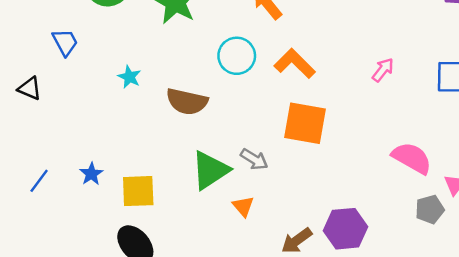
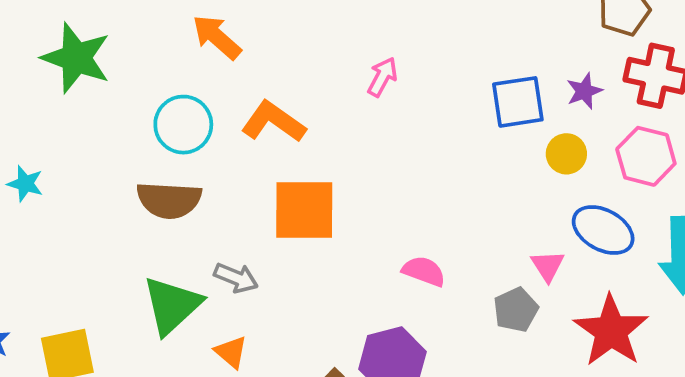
pink arrow: (383, 70) -> (382, 77), moved
brown semicircle: (187, 102) -> (169, 200), moved
pink semicircle: (412, 158) -> (424, 271), moved, size x0.7

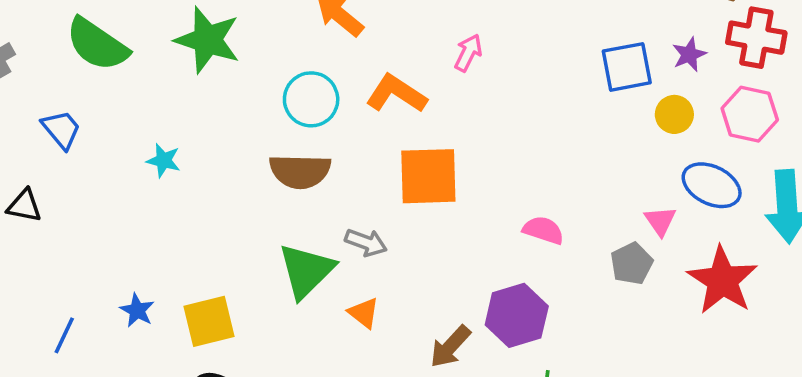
pink arrow: (382, 77) -> (468, 53), moved

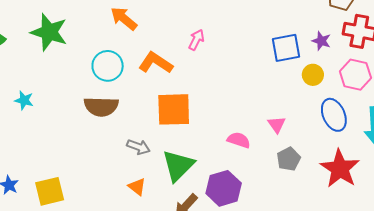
purple star: (689, 54) -> (321, 41), turned -30
blue ellipse: (712, 185) -> (334, 115), turned 40
pink triangle: (660, 221) -> (277, 125), moved
green triangle: (306, 271) -> (178, 166), moved

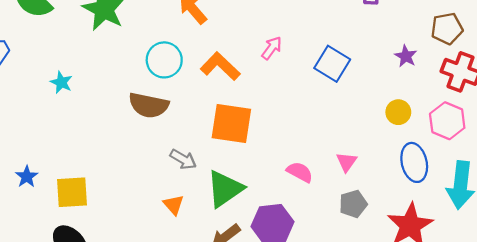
purple star: (321, 41) -> (406, 56), moved
blue square: (286, 48) -> (332, 64), moved, turned 32

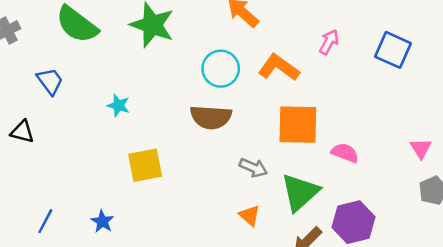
pink semicircle: (300, 172) -> (345, 153), moved
blue star: (27, 177) -> (102, 221), moved
yellow square: (72, 192) -> (145, 165), moved

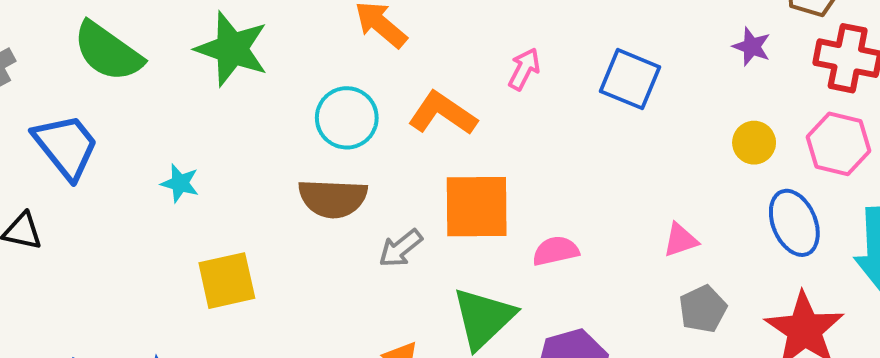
blue trapezoid: (50, 81) -> (66, 146), size x1.5
pink triangle: (421, 148) -> (680, 240), turned 45
pink semicircle: (345, 153) -> (556, 251), turned -32
gray arrow: (253, 168) -> (401, 248), moved, turned 120

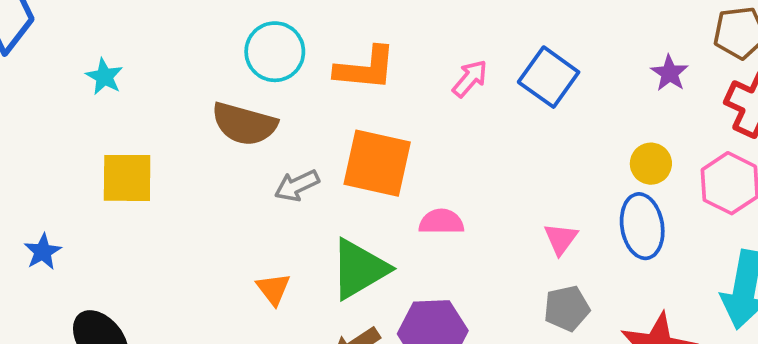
pink arrow: (524, 69) -> (470, 79), moved
orange L-shape: (442, 113) -> (365, 68), turned 138
blue ellipse: (794, 223) -> (642, 226), moved
pink triangle: (680, 240) -> (561, 239), turned -48

